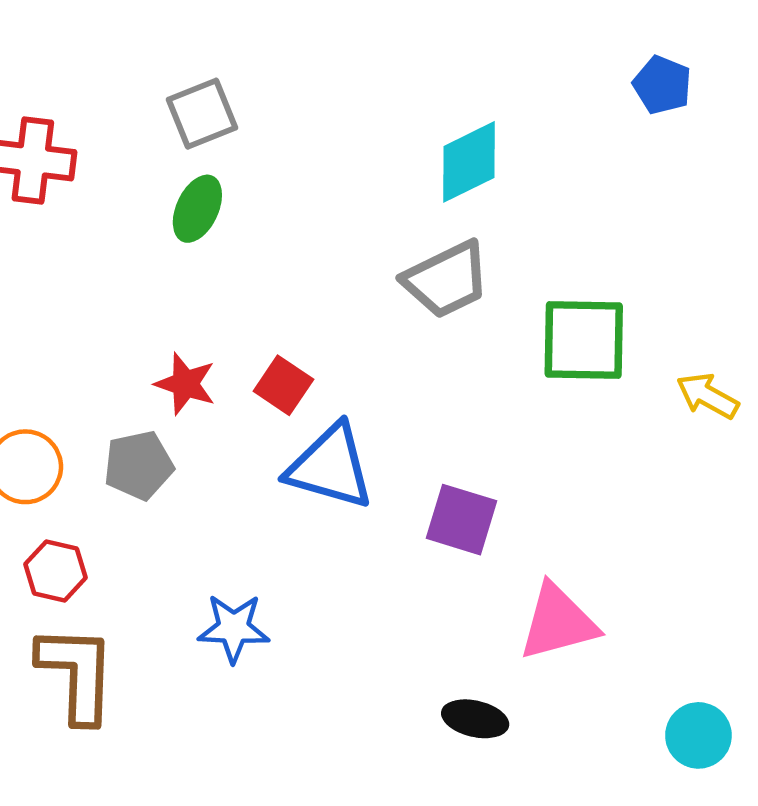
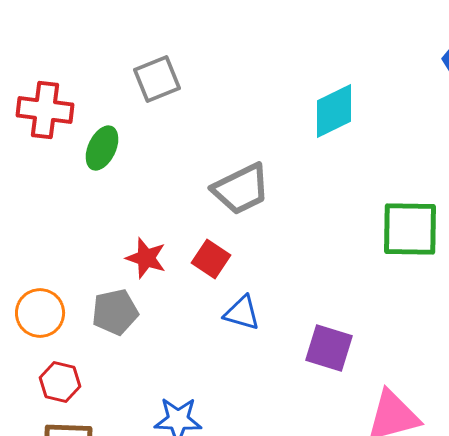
green ellipse: (197, 209) -> (102, 148), moved
gray trapezoid: (446, 280) -> (241, 189), moved
blue triangle: (330, 467) -> (242, 313), size x0.6

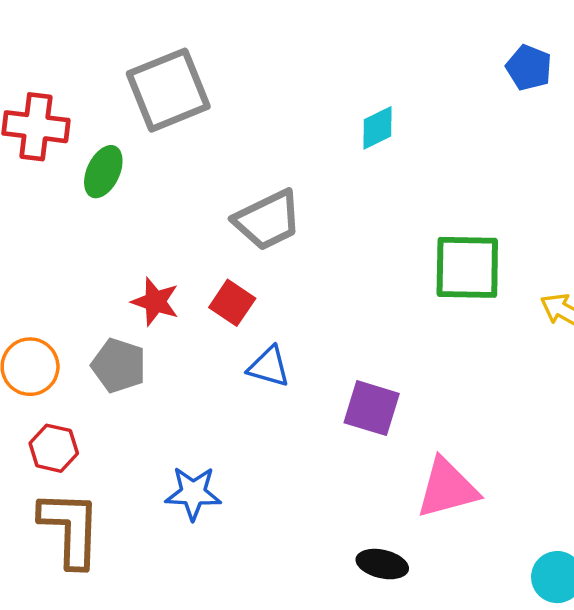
gray square: (157, 79) -> (168, 90), size x1.5
cyan diamond: (334, 111) -> (378, 128), size x0.7
gray pentagon: (115, 312) -> (119, 365), turned 30

